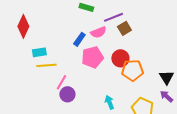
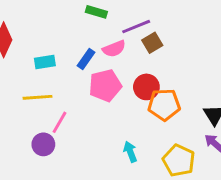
cyan rectangle: (39, 52) -> (45, 62), moved
purple circle: (67, 94) -> (43, 144), moved

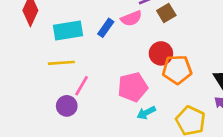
cyan rectangle: (45, 62) -> (68, 31), size x1.5
pink pentagon: (105, 85) -> (133, 87), moved
cyan arrow: (130, 152) -> (146, 113), turned -96

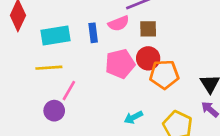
brown square: (166, 13) -> (148, 29), moved, turned 30
blue rectangle: (106, 28) -> (93, 33), turned -42
pink pentagon: (133, 87) -> (120, 64), moved

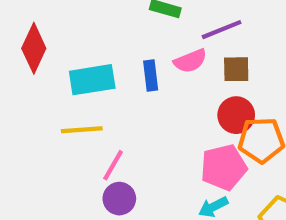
pink pentagon: (120, 64) -> (224, 167), moved
purple circle: (54, 111) -> (119, 199), moved

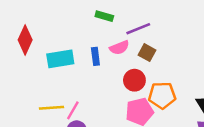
brown square: (236, 69) -> (147, 53), turned 30
red circle: (236, 115) -> (134, 80), moved
yellow line: (82, 130) -> (52, 108), moved

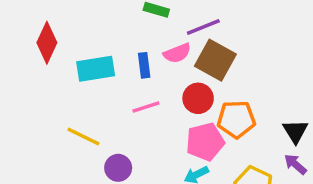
brown square: (147, 53) -> (215, 60), size x1.6
yellow line: (52, 108) -> (83, 137), turned 30
pink line: (73, 110) -> (146, 107), moved, turned 42

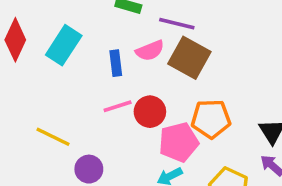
purple line: (203, 27) -> (177, 24), turned 36
cyan rectangle: (96, 69) -> (64, 45), moved, turned -48
red circle: (198, 98) -> (150, 112), moved

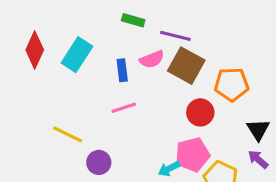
red circle: (150, 112) -> (200, 112), moved
orange pentagon: (211, 119) -> (232, 84), moved
pink pentagon: (179, 142) -> (192, 155), moved

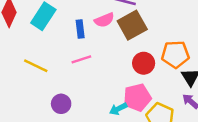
brown square: (186, 66) -> (132, 25), turned 32
orange pentagon: (232, 84) -> (175, 54), moved
yellow line: (68, 134) -> (36, 66), moved

